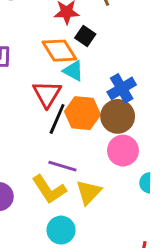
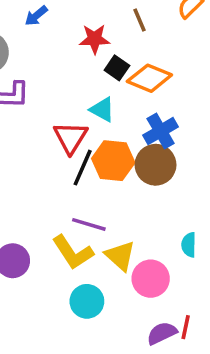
orange diamond: (59, 51) -> (149, 78), moved, turned -36
pink circle: (123, 151) -> (151, 279), moved
yellow triangle: (89, 192) -> (120, 256), turned -32

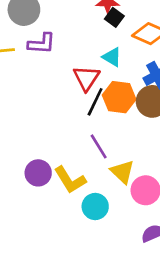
black square: (117, 68) -> (114, 17), moved
purple line: (89, 224) -> (99, 146), turned 40
yellow L-shape: (73, 252) -> (70, 180), moved

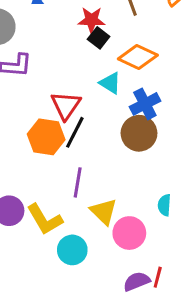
cyan triangle: (112, 57) -> (110, 83), moved
orange hexagon: (119, 97) -> (46, 137), moved
purple line: (99, 146) -> (78, 182), turned 40

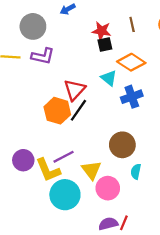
black square: (99, 38) -> (105, 44), turned 32
brown circle: (139, 133) -> (122, 145), moved
purple line: (78, 182) -> (64, 157), moved, turned 45
cyan circle: (72, 250) -> (65, 195), size x1.4

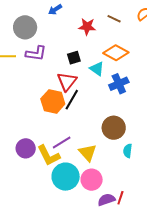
brown line: (132, 24) -> (114, 19), turned -48
black square: (105, 44) -> (74, 58), moved
pink circle: (108, 188) -> (92, 180), moved

